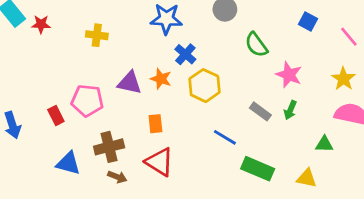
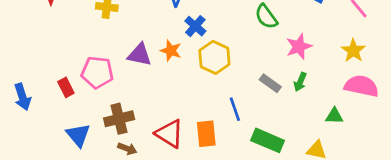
pink star: (289, 75) -> (299, 47), turned 30
orange rectangle: (155, 124) -> (206, 134), moved, size x1.4
blue line: (225, 137) -> (235, 109), turned 40
blue triangle: (68, 163) -> (78, 135), turned 35

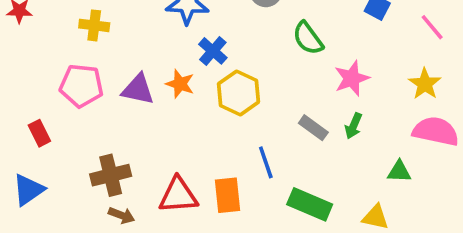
pink pentagon: (97, 72) -> (81, 86), moved
red triangle: (169, 134) -> (178, 195), turned -36
blue triangle: (78, 135) -> (28, 190), moved, turned 35

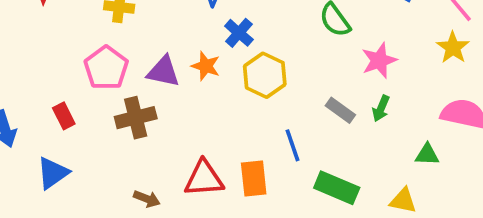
yellow star: (425, 84) -> (453, 48), moved
pink pentagon: (81, 86) -> (106, 68), turned 30
brown cross: (111, 175) -> (136, 118), moved

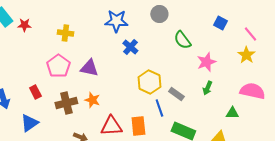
orange star: (206, 66) -> (92, 100), moved
yellow hexagon: (265, 75) -> (149, 82), moved
gray rectangle: (340, 110) -> (176, 94), moved
brown cross: (136, 118) -> (66, 103), moved

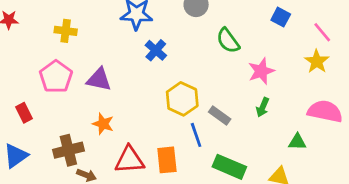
brown cross: (66, 103) -> (68, 150), moved

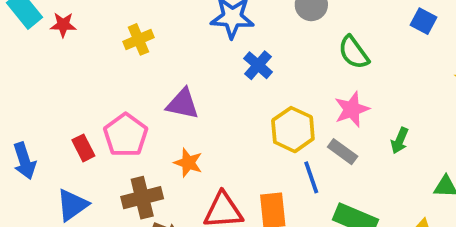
yellow cross: (66, 31) -> (138, 39), turned -30
pink star: (261, 71) -> (352, 109), moved
pink pentagon: (56, 77) -> (126, 135), moved

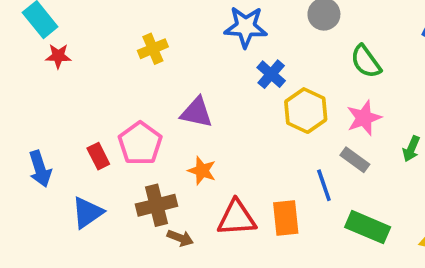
red star: (63, 25) -> (58, 56), moved
yellow hexagon: (293, 130) -> (306, 111), moved

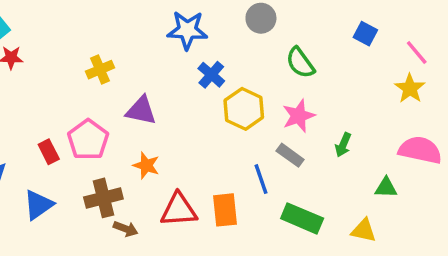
yellow cross: (153, 49) -> (100, 70), moved

